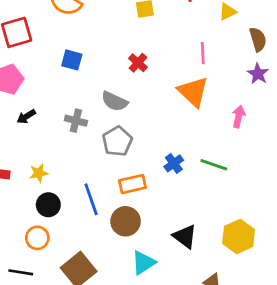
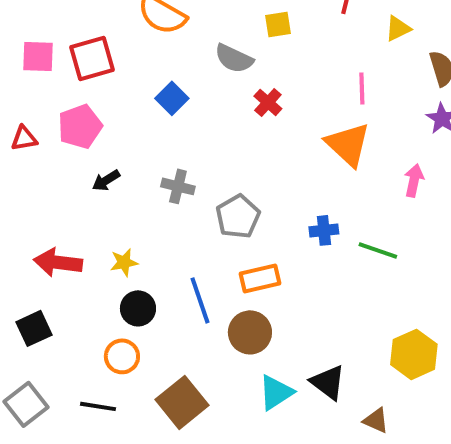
blue square: (72, 60) -> (172, 98), turned 30
gray semicircle: (115, 101) -> (234, 59), moved
blue cross: (174, 163) -> (324, 230), moved, turned 30
black triangle: (185, 236) -> (328, 382), moved

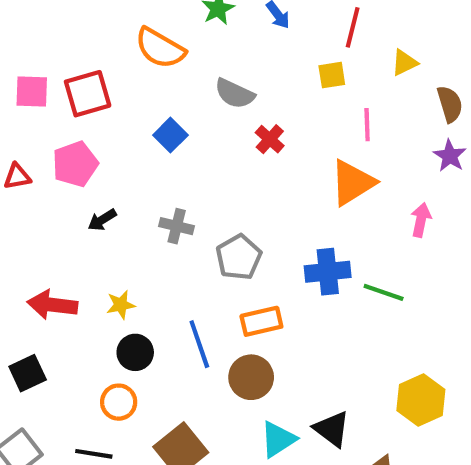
yellow square: (278, 25) -> (332, 75), moved
orange triangle: (348, 144) -> (353, 183), turned 45
blue cross: (324, 230) -> (328, 272), size x1.5

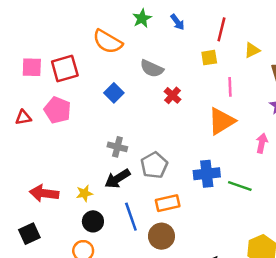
pink pentagon: (75, 164) -> (58, 110), turned -30
black arrow: (102, 220) -> (117, 179), moved, size x1.5

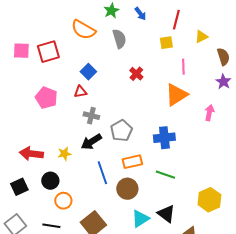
gray semicircle: (152, 69) -> (119, 39), moved, turned -132
pink pentagon: (58, 110) -> (46, 98), moved
red triangle: (23, 117) -> (80, 92), moved
green line: (240, 186) -> (165, 175), moved
black circle: (93, 221) -> (50, 181), moved

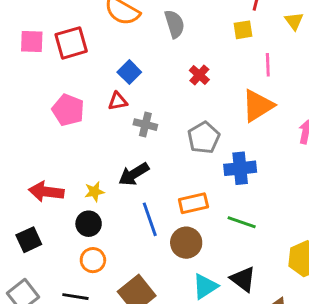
yellow triangle: (201, 37) -> (294, 21), turned -40
gray cross: (91, 116) -> (145, 125), moved
gray pentagon: (121, 131) -> (204, 138), moved
black circle: (50, 181) -> (89, 224), moved

